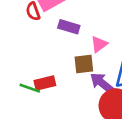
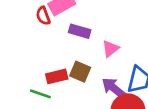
brown square: (84, 64) -> (80, 72), moved, turned 30
red rectangle: (45, 83) -> (57, 76), moved

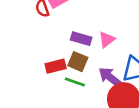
purple rectangle: (80, 31) -> (81, 39), moved
green line: (40, 94) -> (75, 82), moved

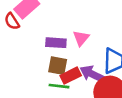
red rectangle: (56, 66) -> (71, 76), moved

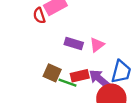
brown square: (58, 66) -> (52, 73), moved

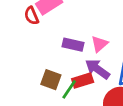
purple arrow: (99, 79) -> (97, 69), moved
green line: (67, 83) -> (69, 89), turned -72

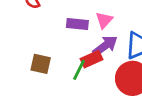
purple arrow: (97, 69) -> (105, 46), turned 115
brown square: (51, 80) -> (41, 64), moved

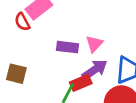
brown square: (41, 64) -> (16, 74), moved

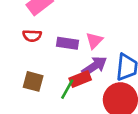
red semicircle: (22, 22) -> (32, 36), moved, turned -60
brown square: (16, 74) -> (33, 81), moved

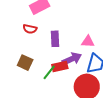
pink triangle: (94, 41) -> (88, 42), moved, turned 40
purple rectangle: (68, 43) -> (55, 39), turned 70

